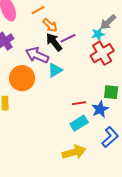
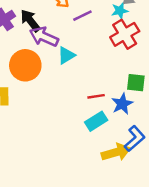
black arrow: (54, 42) -> (30, 21), moved
yellow arrow: (74, 152) -> (116, 152), moved

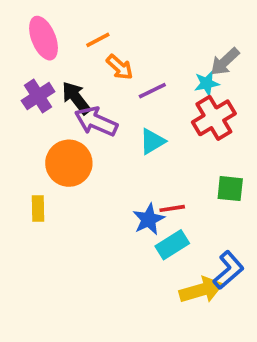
cyan triangle: (66, 55) -> (152, 141), moved
blue star: (122, 104) -> (149, 219), moved

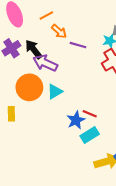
purple line: (152, 91) -> (78, 45), turned 42
cyan triangle: (152, 141) -> (55, 92), moved
red line: (172, 208) -> (90, 114), turned 32

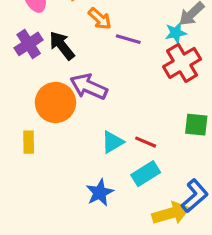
purple arrow: (45, 63) -> (89, 87), moved
cyan triangle: (55, 92) -> (112, 142), moved
blue star: (76, 120) -> (100, 193), moved

